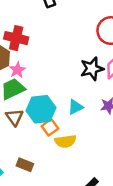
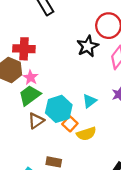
black star: (92, 69) -> (88, 46), moved
brown triangle: (14, 117) -> (36, 121), turned 42

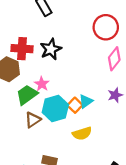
black star: (88, 46) -> (51, 49), moved
pink star: (31, 77) -> (42, 84), moved
orange square: (70, 124) -> (75, 105), moved

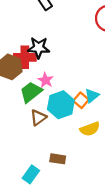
red cross: (22, 49) -> (25, 57), moved
black star: (51, 49) -> (39, 48), moved, turned 30

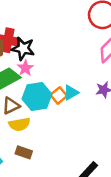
black star: (39, 48) -> (23, 48), moved
yellow semicircle: (90, 129) -> (19, 124), moved

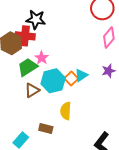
black star: (23, 48) -> (36, 20), moved
yellow semicircle: (19, 124) -> (66, 111), moved, turned 108

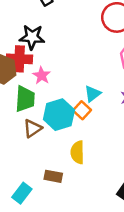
pink star: (42, 58) -> (42, 75), moved
green trapezoid: (28, 67) -> (25, 99), turned 130
cyan triangle: (81, 75) -> (93, 94), moved

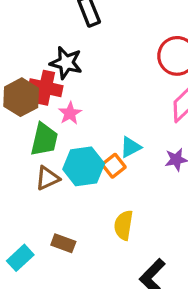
yellow semicircle: (77, 152) -> (124, 225), moved

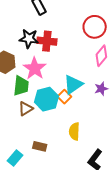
red cross: (45, 88) -> (47, 41), moved
pink star: (70, 113) -> (35, 68), size x1.6
cyan triangle: (130, 147) -> (73, 84), size x1.5

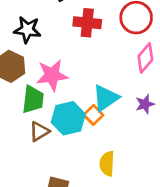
black star: (29, 39) -> (27, 30), moved
red cross: (47, 41) -> (87, 23), moved
pink star: (35, 68) -> (52, 75), turned 30

